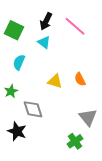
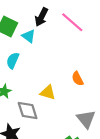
cyan triangle: (44, 42) -> (29, 36), moved
yellow triangle: (55, 81) -> (48, 92), moved

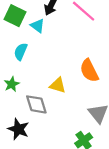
orange semicircle: (78, 79) -> (89, 71), size x1.5

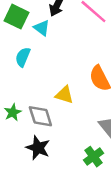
green star: (12, 84) -> (13, 112), moved
black star: (18, 129) -> (38, 148), moved

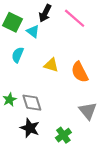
yellow triangle: (64, 95) -> (51, 65), moved
green cross: (93, 157) -> (63, 135), moved

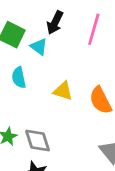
pink line: (75, 18) -> (94, 29), turned 65
cyan semicircle: (18, 55) -> (19, 78), turned -35

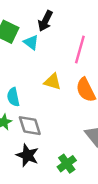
pink line: (94, 29) -> (80, 49), moved
cyan semicircle: (19, 78) -> (13, 97), moved

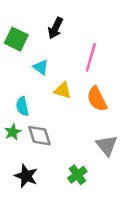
cyan triangle: (31, 42) -> (41, 67), moved
black star: (27, 155) -> (26, 176), moved

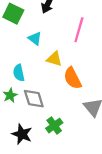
orange semicircle: (97, 99) -> (73, 78), moved
green cross: (77, 175) -> (54, 126), moved

